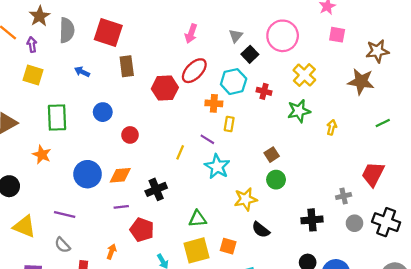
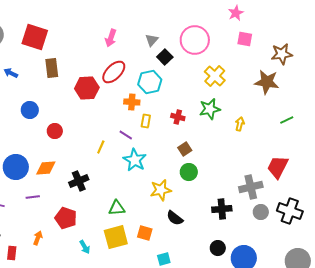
red cross: (264, 91) -> (178, 117), moved
gray cross: (344, 196) -> (251, 187), size x1.6
purple line: (121, 207) -> (33, 197), moved

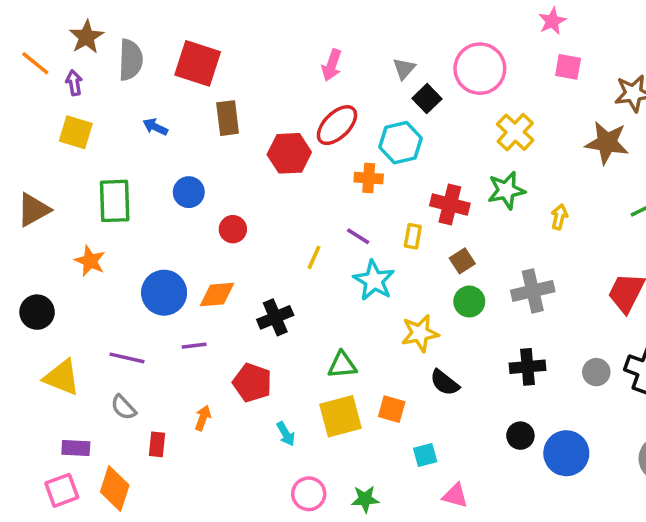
red cross: (178, 117) -> (450, 204), size x1.5
yellow rectangle: (146, 121) -> (413, 236), moved
gray cross: (251, 187) -> (533, 291), moved

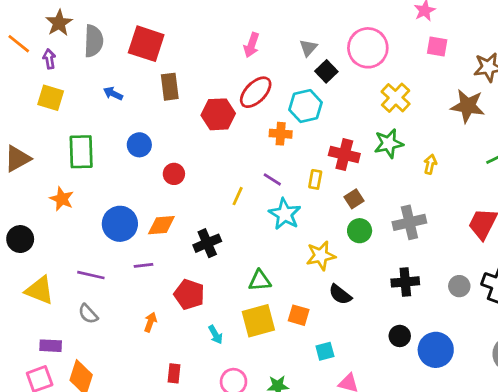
red rectangle: (157, 444) -> (174, 373), moved

